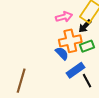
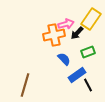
black arrow: (85, 26) -> (77, 33), moved
orange cross: (70, 41) -> (54, 35), moved

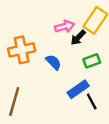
orange cross: (54, 35) -> (22, 50), moved
blue semicircle: (64, 59) -> (54, 62), moved

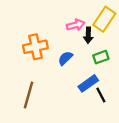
black arrow: (78, 38) -> (88, 35), turned -42
blue semicircle: (54, 62) -> (65, 58), turned -91

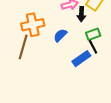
brown line: (29, 95) -> (23, 47), moved
black line: (101, 95) -> (93, 47), moved

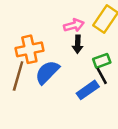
black arrow: (81, 14) -> (78, 44), moved
blue semicircle: (60, 35) -> (47, 72), moved, size x1.5

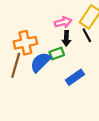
green rectangle: (102, 61) -> (57, 53), moved
black line: (102, 76) -> (87, 35), moved

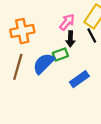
pink arrow: (63, 22) -> (67, 22), turned -35
orange cross: (25, 43) -> (22, 31), moved

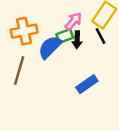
green rectangle: (60, 55) -> (65, 36), moved
blue semicircle: (44, 63) -> (50, 47), moved

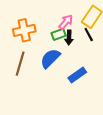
blue semicircle: (50, 47) -> (50, 58), moved

